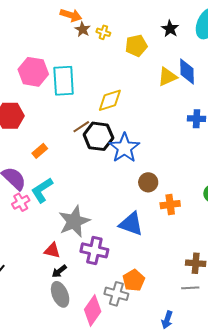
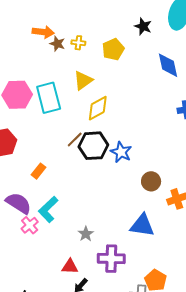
yellow triangle: (167, 77) -> (83, 80), moved
blue star: (124, 148) -> (121, 152), size x0.7
gray star: (74, 221) -> (86, 234), size x0.5

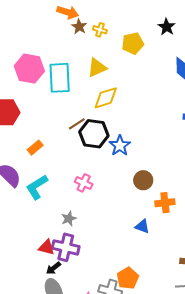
pink cross: (30, 225) -> (84, 183), moved, turned -36
blue triangle: (142, 225) -> (142, 226), moved, size x0.6
purple cross: (111, 259) -> (66, 247), moved

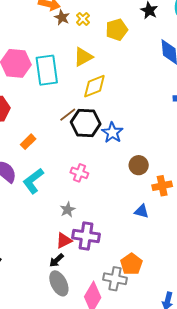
yellow cross: (100, 30) -> (83, 19), turned 32
red triangle: (47, 247) -> (64, 241), moved, turned -36
purple cross: (66, 247) -> (86, 236), moved

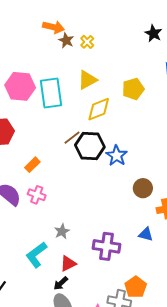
yellow pentagon: (117, 30) -> (133, 89), moved
pink cross: (79, 173) -> (37, 195), moved
cyan L-shape: (33, 181) -> (36, 255), moved
gray star: (68, 210) -> (62, 231), moved
purple cross: (86, 236) -> (107, 246), moved

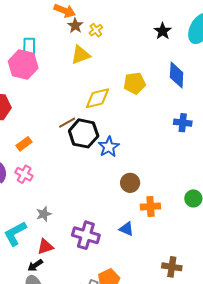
yellow triangle: (87, 80) -> (81, 55), moved
cyan rectangle: (51, 93) -> (29, 46), moved, size x0.6

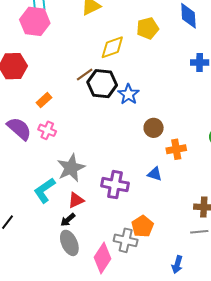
gray star: (44, 214) -> (71, 168), size x1.8

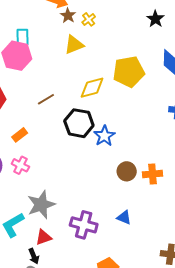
yellow pentagon: (148, 28) -> (129, 72), size x1.4
brown line: (85, 75) -> (46, 99), moved
orange cross: (176, 149) -> (152, 174), moved
black arrow: (68, 220) -> (34, 256), turned -77

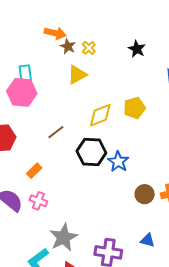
black star: (155, 19) -> (137, 49), moved
yellow pentagon: (129, 72) -> (134, 108), moved, size x0.7

